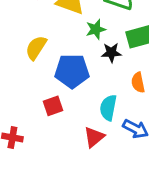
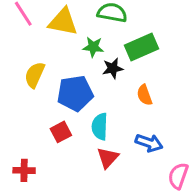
green star: (96, 29) -> (93, 47), turned 30
cyan semicircle: (108, 108) -> (100, 126), moved

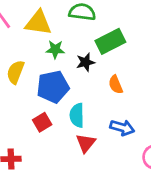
green star: (93, 47) -> (55, 49), moved

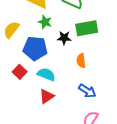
cyan semicircle: (77, 115) -> (46, 74), turned 96
red square: (42, 122) -> (20, 72), turned -32
blue arrow: (122, 128) -> (87, 91), moved

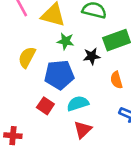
cyan semicircle: (46, 74) -> (78, 103), turned -30

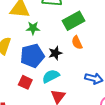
black star: (92, 56) -> (55, 53), moved
orange semicircle: (116, 80) -> (77, 43), moved

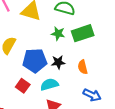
green star: (33, 28) -> (58, 34), moved
orange semicircle: (77, 43) -> (83, 67), moved

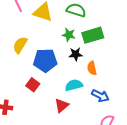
black star: (58, 62) -> (76, 54), moved
cyan semicircle: (49, 84) -> (74, 85), moved

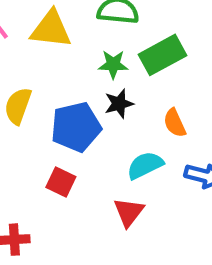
black star: (76, 54) -> (119, 104), moved

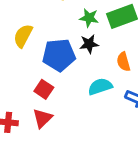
red triangle: (129, 212) -> (42, 118), moved

